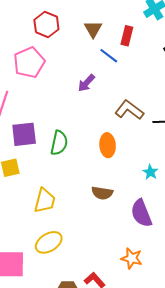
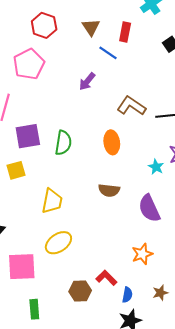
orange star: (132, 258) -> (142, 254), turned -30

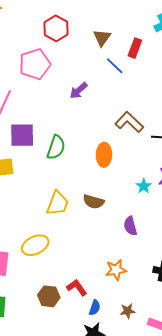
purple arrow: (87, 81) -> (79, 91), moved
yellow trapezoid: (52, 201) -> (58, 203), moved
purple semicircle: (149, 208) -> (130, 226), size x0.7

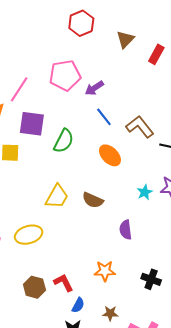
pink pentagon: (35, 64) -> (65, 75), moved
blue line: (115, 66) -> (104, 117), moved
orange ellipse: (104, 155) -> (110, 155), turned -55

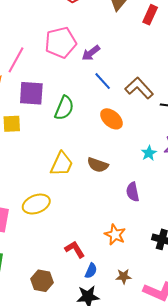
orange star: (105, 271) -> (115, 235), turned 30
brown hexagon: (34, 287) -> (42, 281), moved

